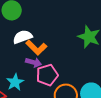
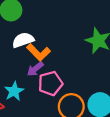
purple arrow: (34, 62) -> (35, 69), turned 126

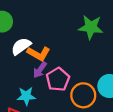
cyan star: (14, 91) -> (26, 96), turned -30

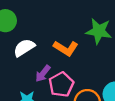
orange L-shape: (39, 54) -> (66, 48), moved

